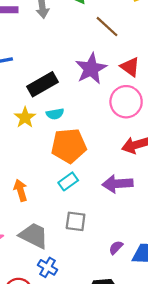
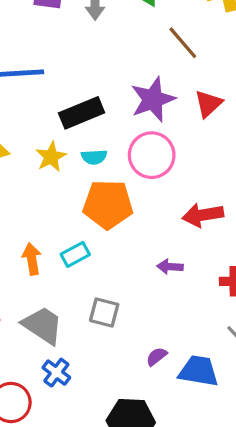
red triangle: (130, 67) -> (208, 104), turned 35
pink circle: (126, 102) -> (152, 155), moved
cyan rectangle: (68, 181) -> (75, 254), moved
purple arrow: (117, 184) -> (170, 267), size x0.6

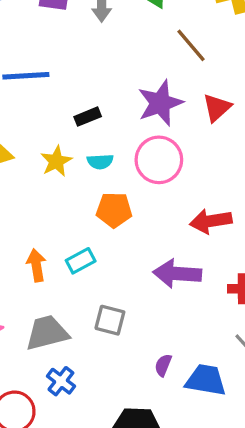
black rectangle: (82, 113) -> (88, 117), size x0.6
orange pentagon: (108, 204) -> (114, 210), size x0.7
purple arrow: (170, 267) -> (177, 274), size x1.8
gray trapezoid: (43, 325) -> (47, 333), turned -48
purple semicircle: (157, 357) -> (163, 365), turned -30

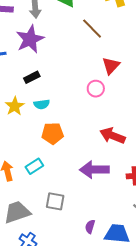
purple star: (160, 103) -> (30, 39), moved
pink circle: (159, 160) -> (96, 89), moved, size x0.6
red arrow: (211, 221) -> (113, 136), turned 35

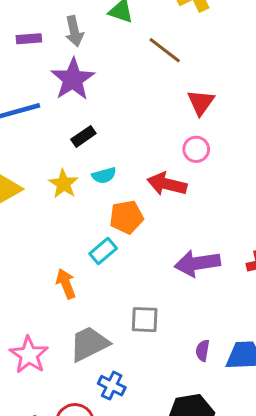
pink circle: (96, 89) -> (196, 149), moved
red arrow: (113, 136) -> (167, 184), moved
cyan rectangle: (34, 166) -> (103, 251), moved

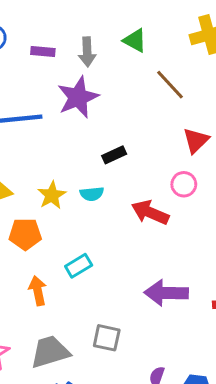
black rectangle: (83, 136) -> (114, 155), moved
orange pentagon: (126, 217) -> (25, 234), moved

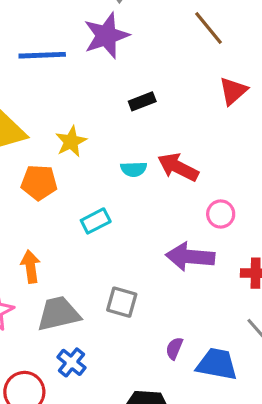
pink circle: (184, 184) -> (221, 214), moved
cyan semicircle: (92, 194) -> (134, 169), moved
orange arrow: (38, 291) -> (31, 267), moved

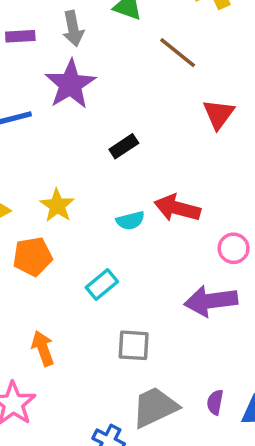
gray square: (122, 302) -> (134, 345), moved
gray trapezoid: (58, 314) -> (155, 407), moved

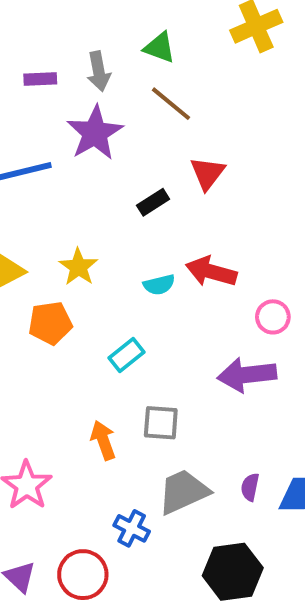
brown line: (178, 53) -> (171, 104), moved
red triangle: (219, 114) -> (207, 173), moved
orange arrow: (43, 348) -> (103, 440), moved

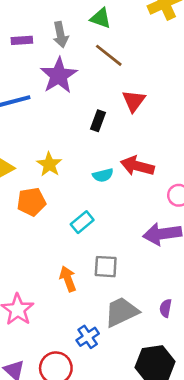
black rectangle: (153, 202) -> (98, 121), turned -36
blue cross: (132, 528) -> (88, 337), turned 30

